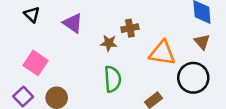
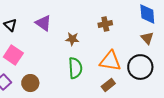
black triangle: (32, 14) -> (10, 25), moved
brown cross: (130, 28) -> (105, 24), moved
orange triangle: (162, 53) -> (110, 61), moved

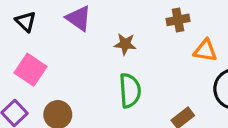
orange triangle: (110, 61) -> (205, 50), moved, size x0.7

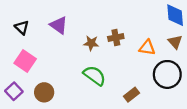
brown cross: (178, 20) -> (116, 37), moved
green semicircle: (130, 91) -> (95, 76), turned -50

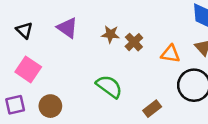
brown cross: (116, 37) -> (134, 42), turned -32
brown star: (91, 43) -> (110, 34), moved
purple square: (14, 91) -> (15, 105), turned 30

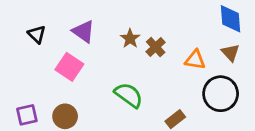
brown star: (110, 34) -> (130, 39), turned 30
pink square: (28, 69) -> (69, 67), moved

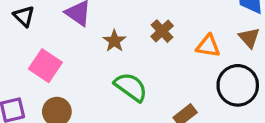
brown star: (130, 39) -> (114, 41), moved
pink square: (69, 67) -> (45, 66), moved

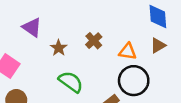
brown triangle: (249, 38) -> (158, 45), turned 42
black circle: (238, 85) -> (134, 81), moved

